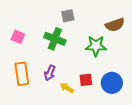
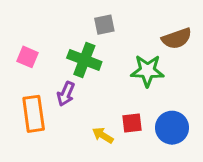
purple arrow: (50, 73) -> (66, 94), moved

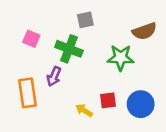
pink square: (27, 57) -> (31, 39), moved

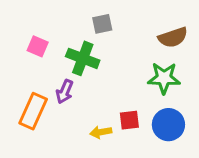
green star: (121, 58) -> (164, 78), moved
orange rectangle: (28, 93) -> (33, 111), turned 32
yellow arrow: (84, 110) -> (101, 132), turned -42

